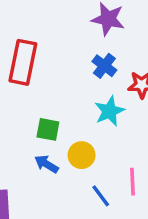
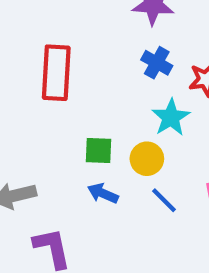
yellow circle: (82, 155) -> (147, 159), moved
blue line: (101, 196) -> (164, 200), moved

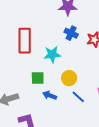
cyan star: (171, 117) -> (52, 54), moved, turned 30
green square: (99, 151) -> (38, 78), moved

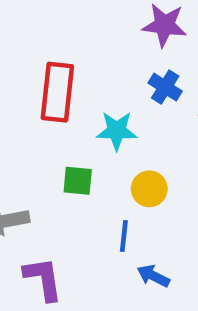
blue arrow: (50, 95) -> (153, 276), moved
blue line: (78, 97) -> (124, 236), moved, turned 48

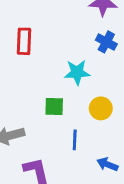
red rectangle: (57, 92) -> (24, 41), moved, size x0.7
blue line: (124, 236) -> (75, 140), moved

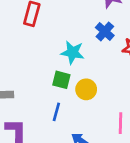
green square: (54, 106) -> (61, 80), moved

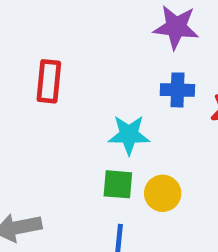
blue cross: (105, 32) -> (177, 90), turned -30

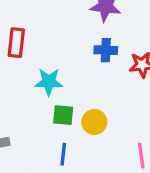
cyan star: (129, 135) -> (49, 82), moved

